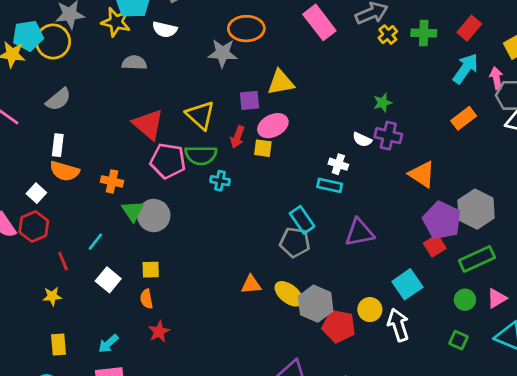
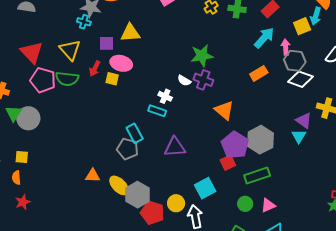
green star: (383, 103) -> (202, 56), size x1.6
pink ellipse: (273, 126) -> (121, 63), turned 35
cyan cross: (220, 181) -> (84, 22), moved

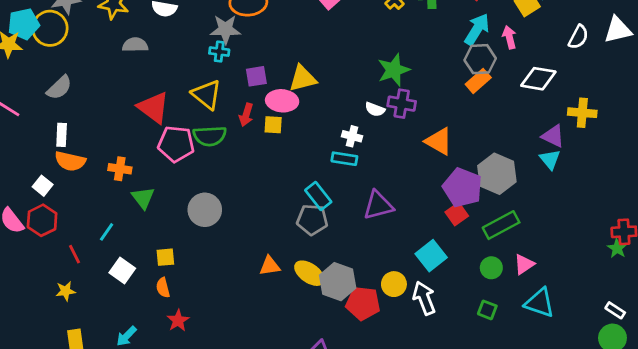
yellow triangle: (130, 33) -> (303, 78), moved
gray hexagon: (295, 61) -> (480, 59), moved
gray circle: (28, 118) -> (205, 210), moved

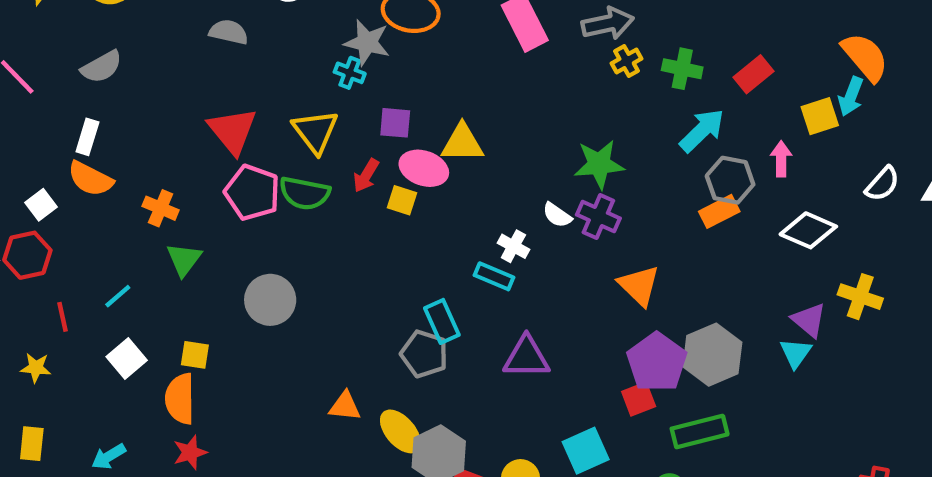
cyan arrow: (477, 29) -> (702, 130), moved
orange semicircle: (163, 288) -> (180, 399), size x1.6

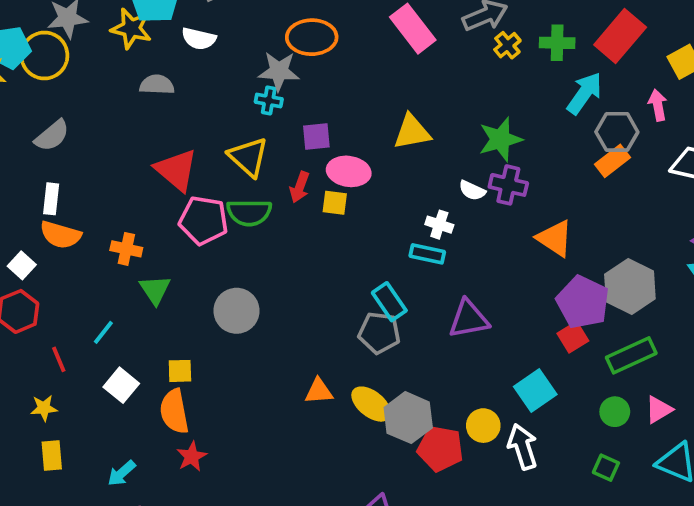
red rectangle: (754, 74) -> (620, 36), size x1.5
yellow triangle: (462, 143) -> (412, 132), moved
yellow rectangle: (32, 444) -> (52, 455), moved

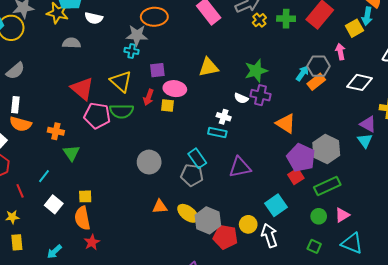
cyan arrow: (584, 93) -> (302, 73), moved, size x0.7
gray circle: (237, 311) -> (149, 162), moved

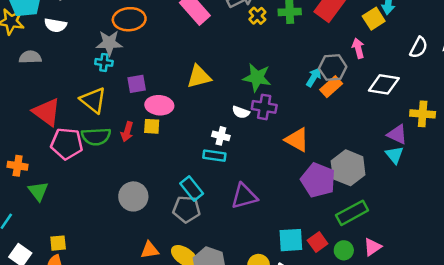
green star: (256, 71) -> (257, 78), turned 30
red arrow: (149, 97) -> (127, 132), moved
red square: (296, 176) -> (318, 242), moved
cyan square: (276, 205) -> (291, 240), turned 35

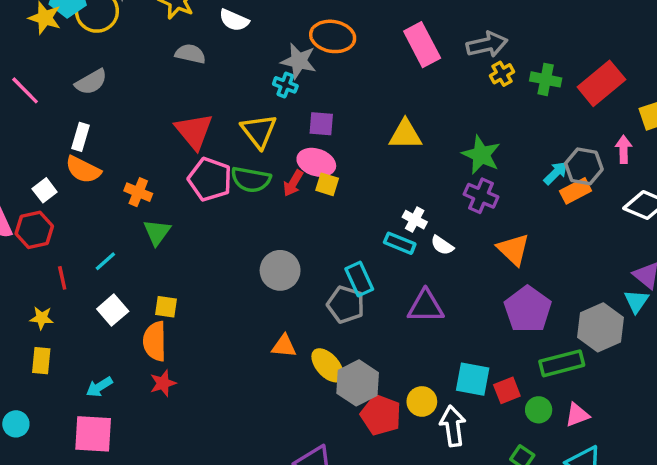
pink ellipse: (159, 105) -> (316, 162), moved
white semicircle: (241, 112) -> (442, 245), moved
gray hexagon: (348, 168) -> (601, 327), moved

